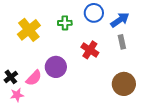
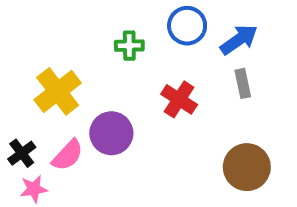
yellow cross: (29, 30) -> (58, 91), moved

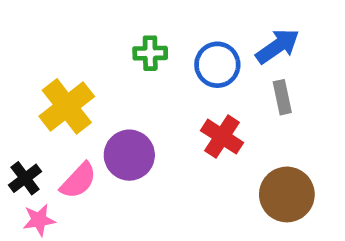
blue circle: (187, 26) -> (217, 65), moved
red cross: (179, 99) -> (222, 137), moved

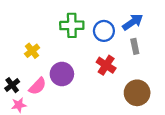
green cross: (150, 53) -> (72, 25), size x1.5
yellow cross: (67, 106) -> (32, 51), size x0.6

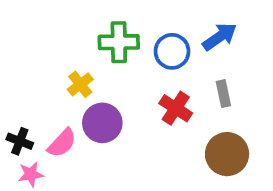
gray rectangle: (135, 46) -> (223, 94), moved
yellow cross: (32, 51) -> (80, 84), moved
black cross: (12, 85) -> (20, 141), turned -32

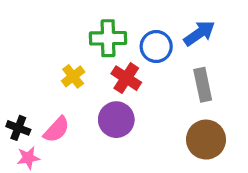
gray rectangle: (223, 94) -> (203, 85), size x1.4
red cross: (176, 108) -> (126, 78), moved
purple circle: (102, 123) -> (116, 120), moved

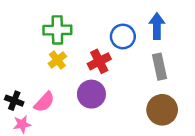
blue arrow: (199, 33) -> (157, 26), turned -55
green cross: (108, 38) -> (57, 30), moved
red cross: (126, 78) -> (99, 61), turned 30

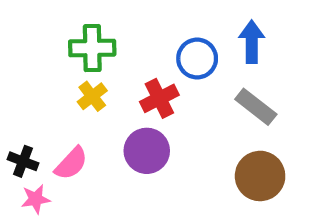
gray rectangle: (160, 67) -> (256, 107), turned -40

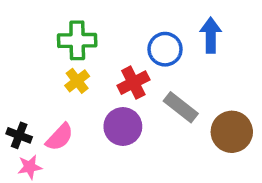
gray rectangle: (256, 107) -> (181, 107), moved
brown circle: (260, 176) -> (232, 132), moved

